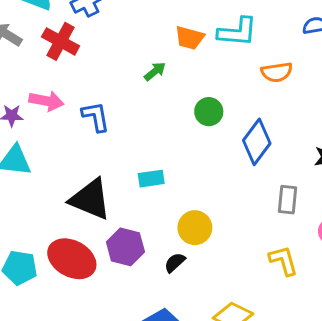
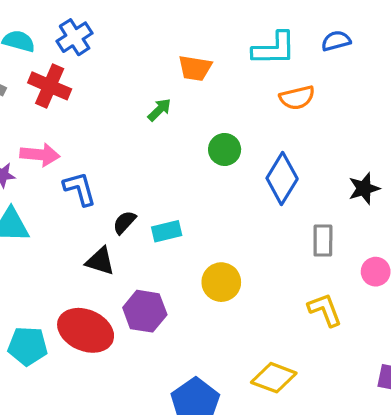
cyan L-shape: (237, 32) -> (274, 49), moved
blue L-shape: (96, 117) -> (80, 189), moved
black triangle: (90, 199) -> (100, 261), size x0.6
black semicircle: (175, 263) -> (124, 222), moved

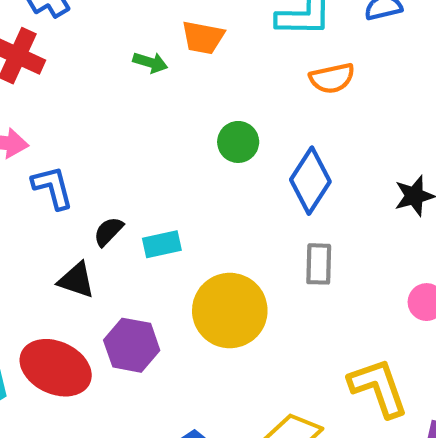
green arrow: (159, 110) -> (150, 62), moved, turned 60
gray rectangle: (323, 241) -> (319, 264), moved
yellow circle: (221, 282) -> (230, 311), size x1.5
yellow L-shape: (325, 310) -> (378, 388), moved, size x1.4

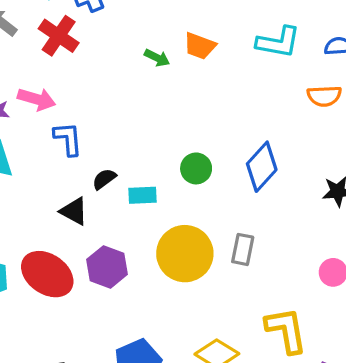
orange semicircle: (332, 78) -> (324, 96), moved
green circle: (238, 142) -> (196, 168), moved
gray rectangle: (319, 264) -> (243, 249), moved

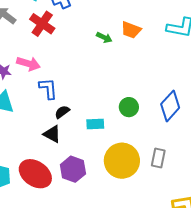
black semicircle: (104, 179) -> (62, 112), moved

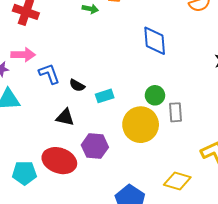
blue diamond: (170, 106) -> (155, 41), moved, turned -32
green circle: (129, 107) -> (155, 95), moved
black semicircle: (62, 112) -> (77, 85), moved, turned -98

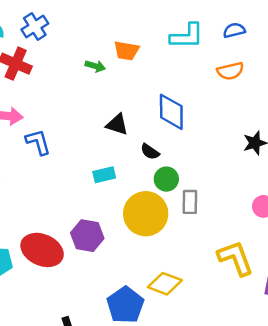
black semicircle: (77, 85) -> (150, 152), moved
black triangle: (65, 117) -> (117, 125), moved
yellow diamond: (177, 181) -> (165, 284), moved

